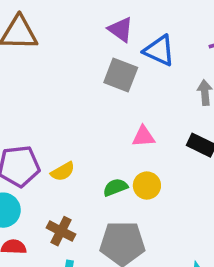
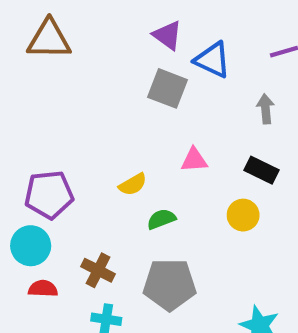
yellow semicircle: (63, 171) -> (133, 184), moved
yellow circle: (147, 186) -> (243, 215), moved

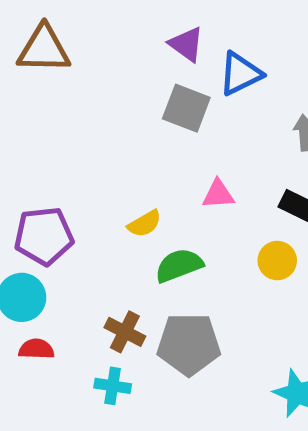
blue triangle: (212, 60) -> (240, 74), turned -51
green semicircle: (161, 219) -> (179, 265), size x1.4
brown cross: (98, 270) -> (125, 332), moved

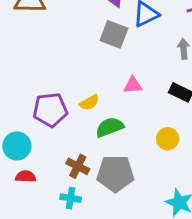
purple pentagon: (44, 236) -> (50, 110), moved
yellow circle: (277, 261) -> (168, 139), moved

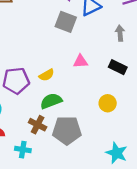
green semicircle: (110, 127) -> (51, 101), moved
cyan cross: (71, 198) -> (23, 150), moved

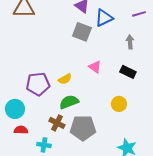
pink triangle: (80, 61) -> (95, 67), turned 40

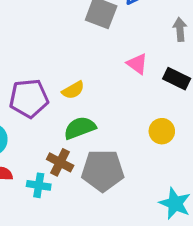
pink triangle: (95, 67) -> (137, 64), moved
cyan cross: (44, 145) -> (39, 185), moved

